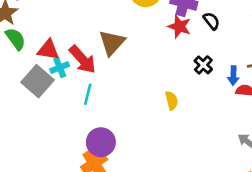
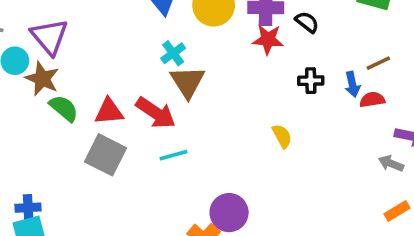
black cross: (203, 65) -> (311, 81), turned -30
cyan cross: (60, 68) -> (173, 53), moved
cyan line: (88, 94) -> (173, 155), turned 75
purple circle: (101, 142) -> (229, 213), moved

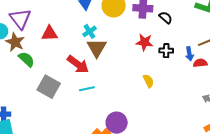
red star: (268, 39) -> (144, 42), moved
red triangle: (109, 111) -> (50, 33), moved

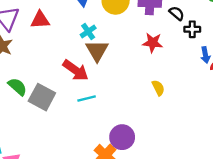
red triangle: (50, 33) -> (40, 20), moved
black cross: (166, 51) -> (192, 29), moved
green semicircle: (26, 59) -> (17, 87), moved

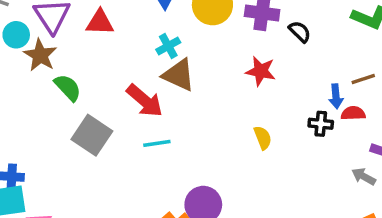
black cross: (192, 29) -> (321, 124), moved
brown triangle: (97, 51) -> (179, 75), turned -40
green semicircle: (17, 87) -> (68, 87), moved

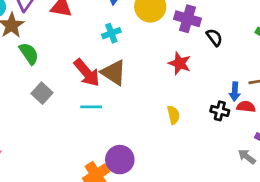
brown triangle: (179, 75) -> (114, 73), moved
gray square: (92, 135) -> (42, 93), size x0.7

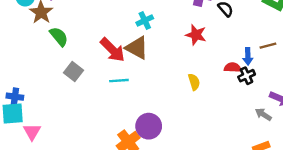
cyan cross: (111, 33) -> (145, 20), moved
red semicircle: (246, 107) -> (233, 67), moved
black cross: (220, 111) -> (247, 76), moved, turned -35

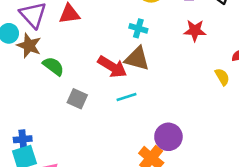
cyan cross: (145, 20) -> (138, 28), turned -35
yellow semicircle: (194, 82) -> (222, 77), moved

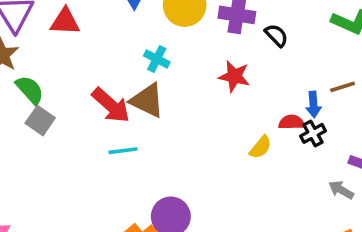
yellow semicircle: (222, 77) -> (260, 147), turned 60
gray square: (77, 99) -> (40, 121), moved

